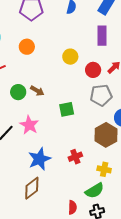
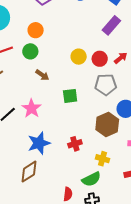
purple rectangle: (102, 36) -> (111, 25), turned 36
yellow circle: (70, 57) -> (79, 57), moved
green circle: (18, 92) -> (30, 51), moved

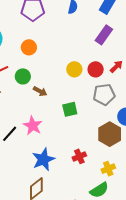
green circle: (30, 51) -> (23, 76), moved
yellow cross: (103, 159) -> (108, 169), turned -32

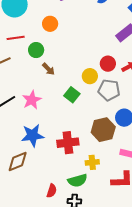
yellow circle: (74, 69) -> (90, 76), moved
green square: (70, 109) -> (72, 95), turned 35
red cross: (79, 156) -> (68, 143), size x1.5

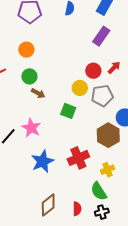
green circle: (36, 50) -> (29, 76), moved
brown diamond: (18, 162) -> (48, 205), moved
green semicircle: (77, 180) -> (99, 191), turned 90

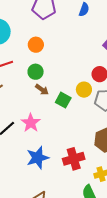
green square: (68, 111) -> (63, 100), moved

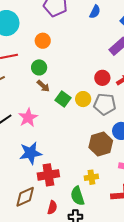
yellow circle: (84, 90) -> (83, 99), moved
red cross: (74, 159) -> (48, 175), moved

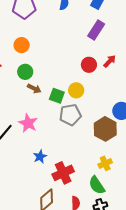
gray pentagon: (105, 104) -> (70, 115), moved
blue star: (31, 153) -> (40, 157), size x0.6

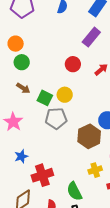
red circle: (89, 65) -> (73, 64), moved
green circle: (25, 72) -> (22, 62), moved
yellow cross: (105, 163) -> (95, 170), moved

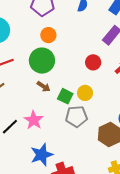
orange circle: (16, 44) -> (48, 35), moved
green circle: (22, 62) -> (42, 61), size x1.6
blue star: (21, 156) -> (42, 155), size x1.6

